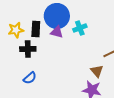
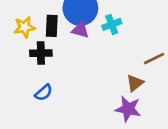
brown triangle: (97, 71) -> (135, 83), turned 32

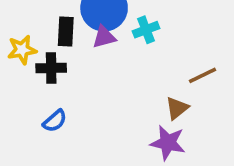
yellow star: (25, 27) -> (22, 50), moved
purple triangle: (80, 30) -> (104, 37), turned -30

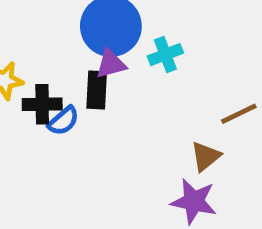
black rectangle: (66, 32) -> (97, 90), moved
blue semicircle: (55, 121) -> (64, 121), moved

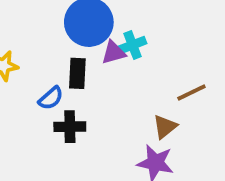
purple triangle: (111, 64) -> (114, 53), moved
black cross: (42, 104) -> (70, 127), moved

